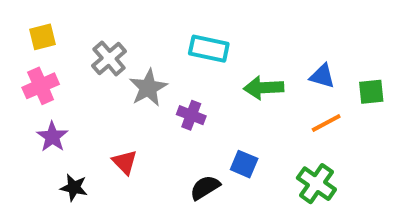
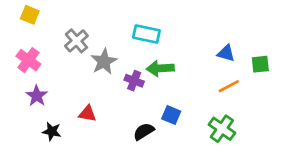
yellow square: (43, 37) -> (30, 15), moved, turned 36
pink cross: (41, 86) -> (28, 60), turned -30
green arrow: (264, 88) -> (160, 68), moved
red triangle: (125, 162) -> (87, 114), turned -36

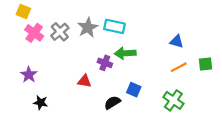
pink cross: (28, 60) -> (34, 33), moved
gray star: (104, 61) -> (88, 28), moved
green square: (260, 64) -> (206, 64), moved
red triangle: (87, 114) -> (84, 81), moved

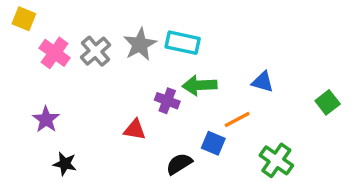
yellow square: (23, 11) -> (24, 19), moved
blue triangle: (177, 41) -> (263, 82), moved
green square: (206, 64) -> (328, 102), turned -32
orange line: (179, 67) -> (237, 119), moved

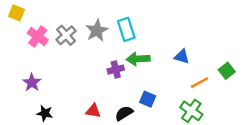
cyan rectangle: (183, 43) -> (126, 29), turned 60
purple cross: (167, 101) -> (116, 70), turned -35
orange line: (237, 119) -> (200, 83), moved
red triangle: (135, 130) -> (93, 111), moved

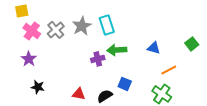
yellow square: (16, 13) -> (22, 11), moved, turned -32
green square: (227, 71) -> (192, 44), moved
purple star: (32, 83) -> (29, 59), moved
black star: (45, 113) -> (38, 87), moved

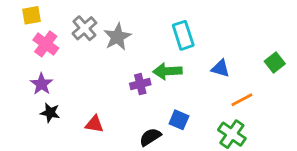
cyan rectangle: (107, 25) -> (183, 35), moved
gray cross: (56, 30) -> (84, 28), moved
black star: (38, 87) -> (50, 113), moved
red triangle: (79, 94) -> (94, 124), moved

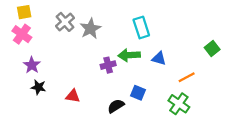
pink cross: (46, 44) -> (22, 34), moved
blue triangle: (220, 68) -> (159, 58), moved

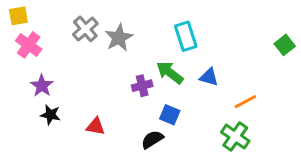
yellow square: (24, 12) -> (18, 16), moved
green square: (212, 49) -> (285, 45), moved
green arrow: (129, 55) -> (170, 73), turned 40
blue square: (138, 93) -> (170, 115), moved

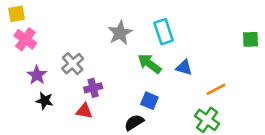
gray cross: (85, 29) -> (73, 64), moved
gray star: (119, 38) -> (120, 33), moved
green square: (285, 45) -> (250, 39), turned 36
purple cross: (142, 86) -> (93, 88), moved

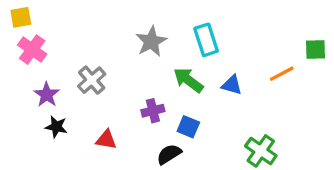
purple cross: (93, 88) -> (153, 111), moved
orange line: (216, 89) -> (282, 74), moved

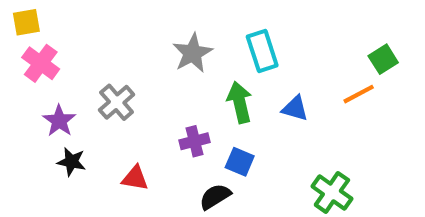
green square: (316, 50) -> (383, 59), moved, turned -30
green arrow: (188, 80) -> (240, 102), turned 40

